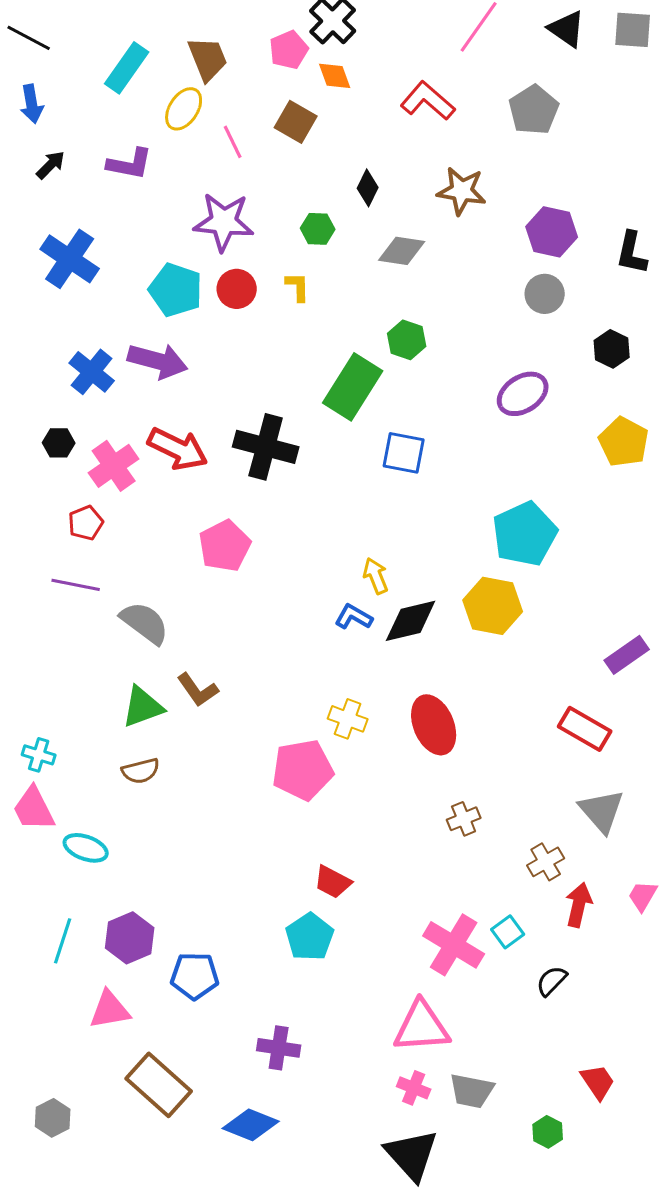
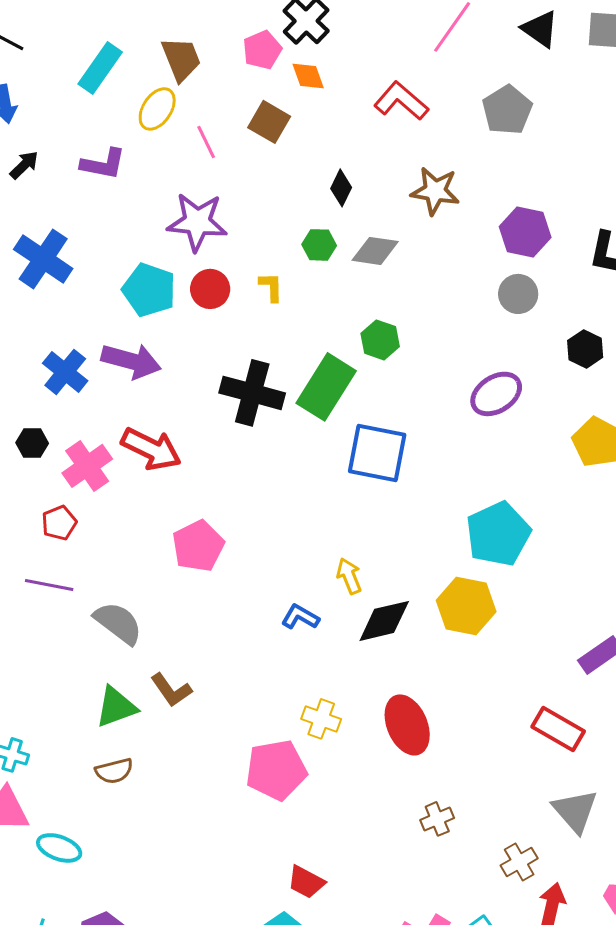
green hexagon: (318, 229) -> (319, 245), moved
black cross: (266, 447) -> (252, 393), moved
blue square: (404, 453) -> (377, 453), size x1.4
blue L-shape: (354, 617) -> (300, 617), moved

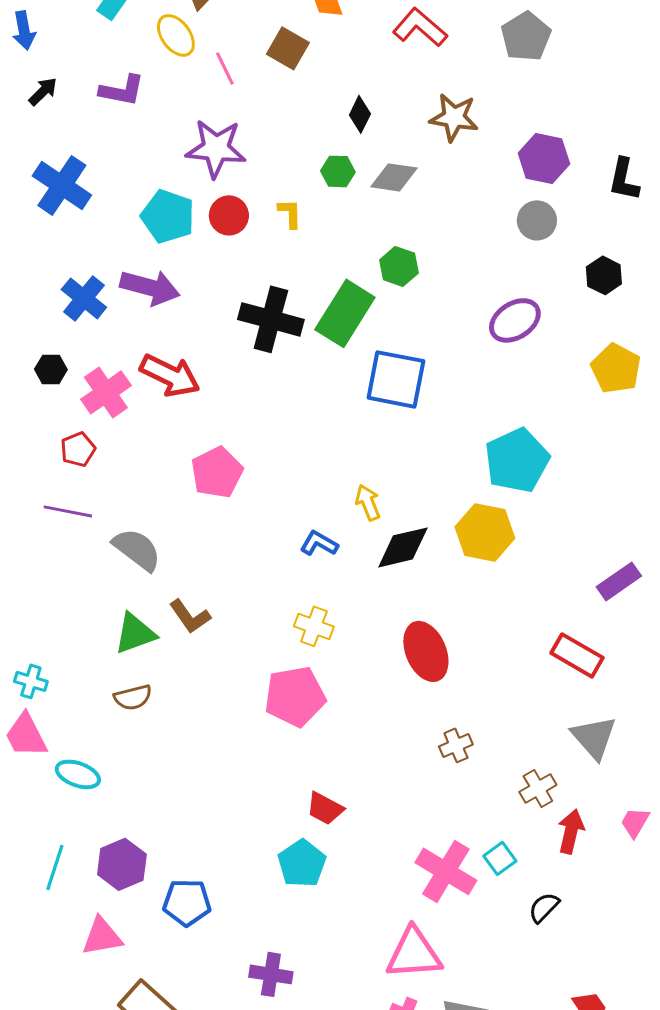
yellow ellipse: (157, 109) -> (176, 35), turned -69
yellow cross: (321, 719) -> (314, 626), moved

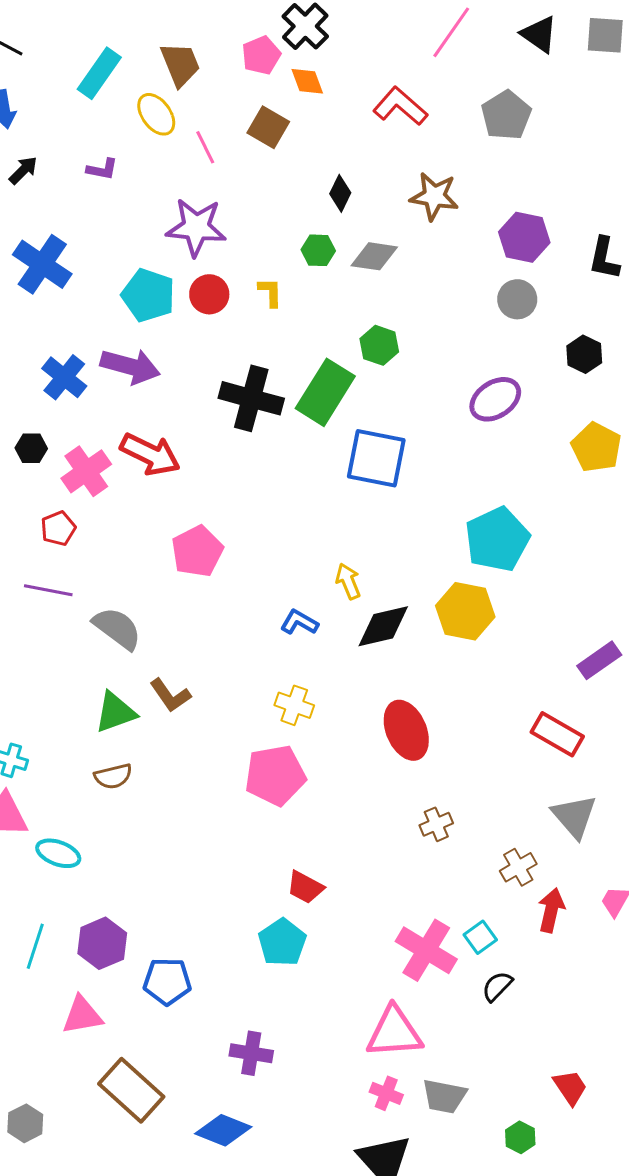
purple L-shape: (122, 90) -> (102, 169), size x0.7
black semicircle: (544, 907) -> (497, 986), moved

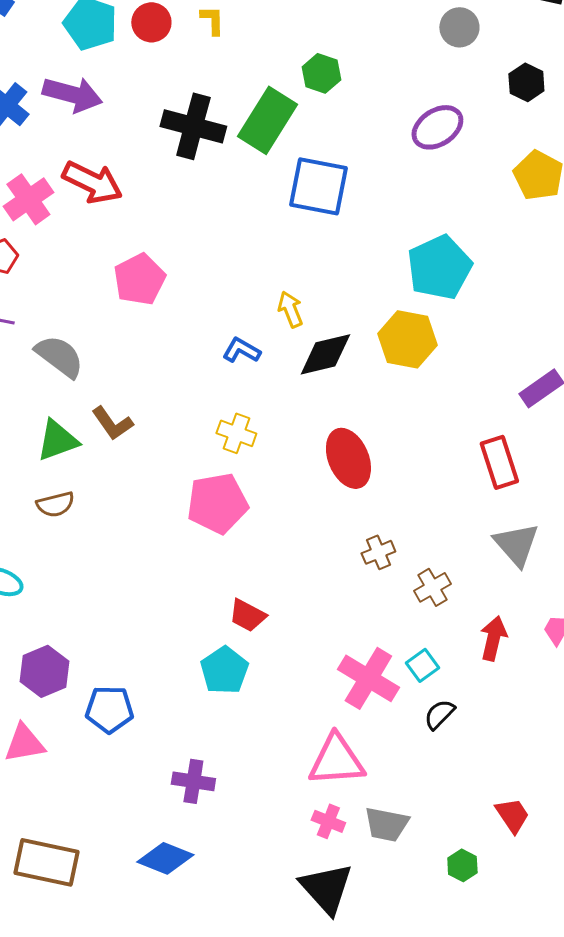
red rectangle: (557, 734) -> (499, 462), turned 42
brown cross: (518, 867) -> (432, 587), moved
brown rectangle: (131, 1090) -> (46, 862), moved, turned -30

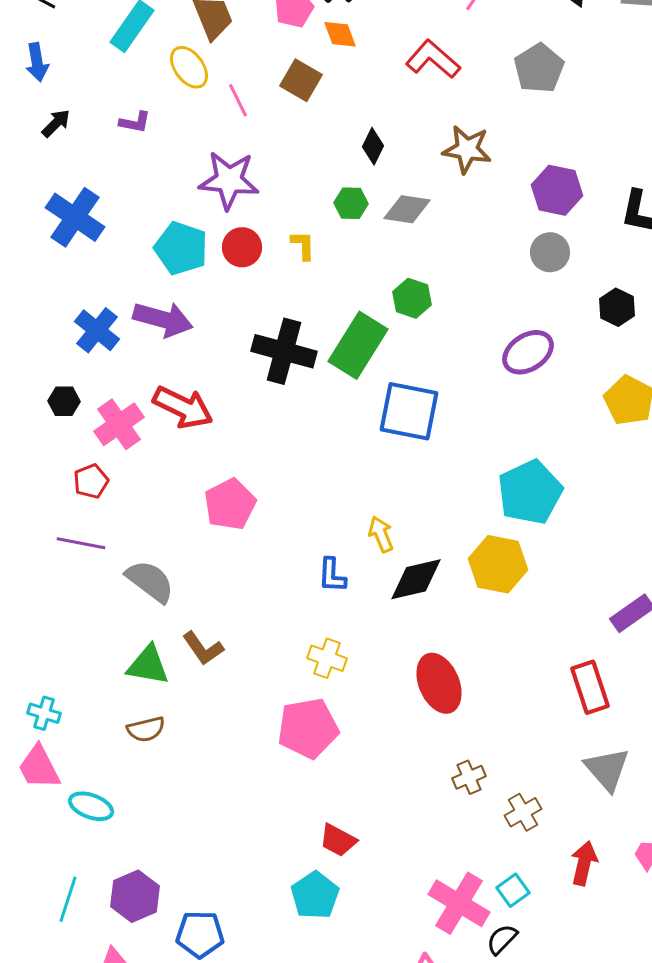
blue L-shape: (241, 350) -> (332, 575), turned -117
green triangle: (57, 440) -> (148, 665), turned 30
black semicircle: (439, 714) -> (502, 939), moved

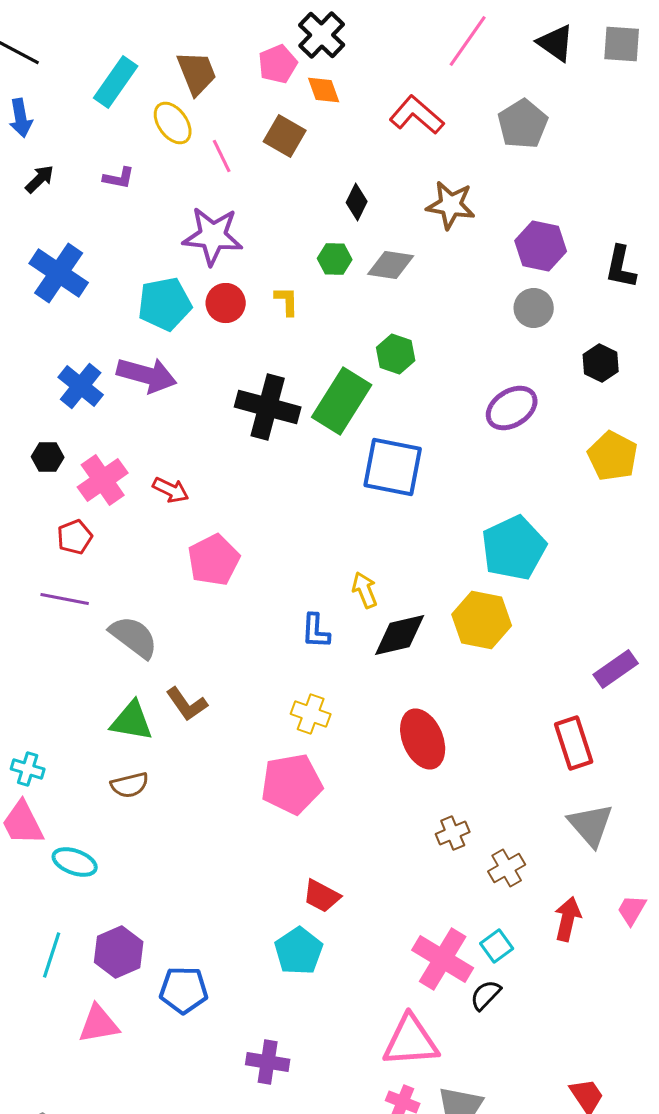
cyan pentagon: (181, 248) -> (165, 304), turned -30
red arrow: (183, 407) -> (171, 490), moved, size x0.6

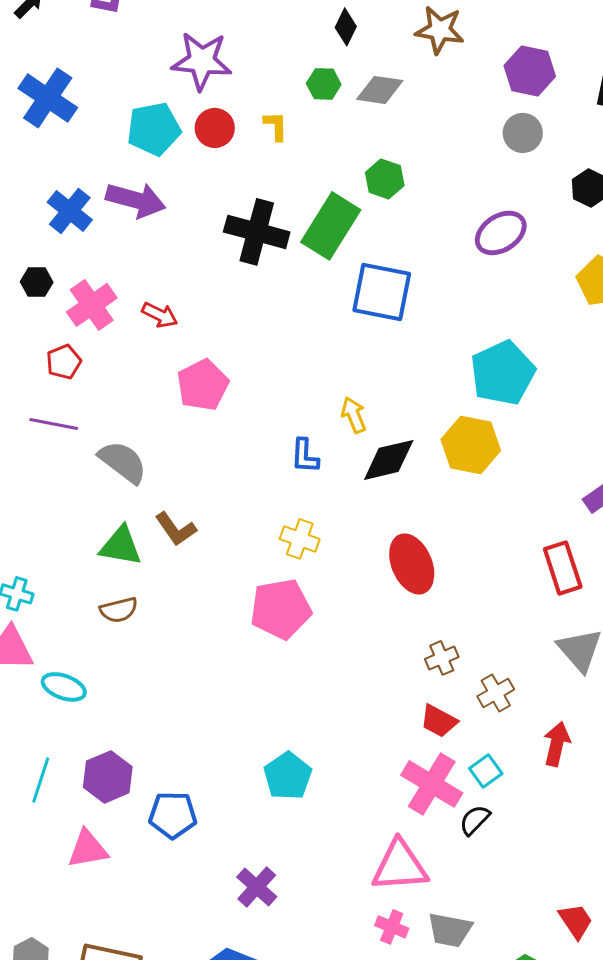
red trapezoid: (322, 896) -> (439, 721), moved
purple cross: (268, 1062) -> (257, 887), turned 33

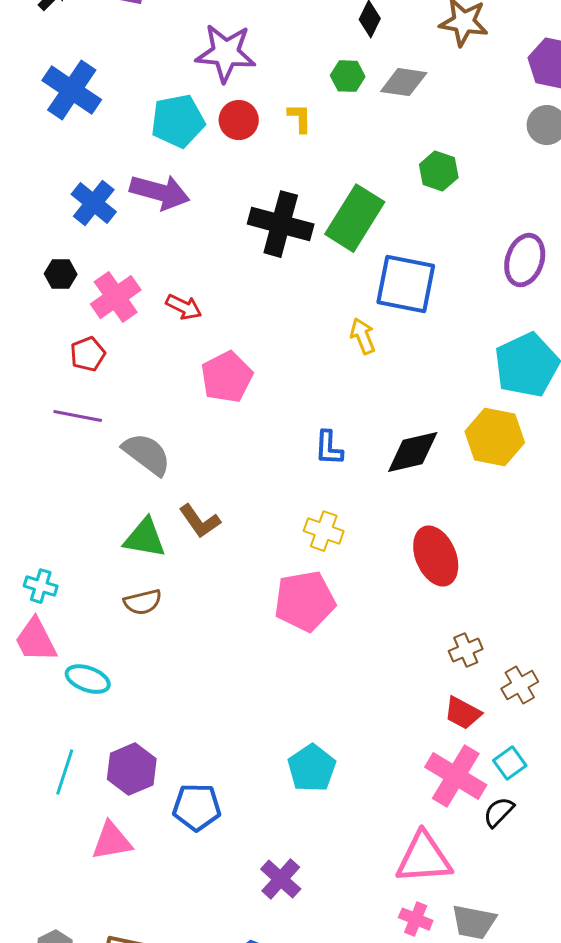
green hexagon: (385, 179) -> (439, 171), moved
purple ellipse: (501, 233) -> (525, 260), moved, turned -39
yellow arrow: (354, 415) -> (363, 336), moved

